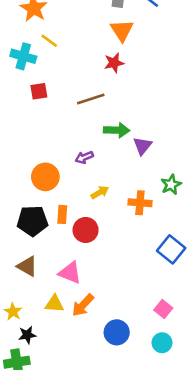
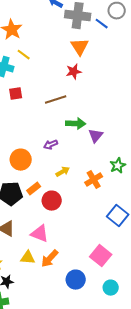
orange cross: (140, 203) -> (94, 180), turned -36
orange rectangle: (62, 214) -> (34, 189), turned 48
pink square: (163, 309) -> (101, 256), moved, size x1.5

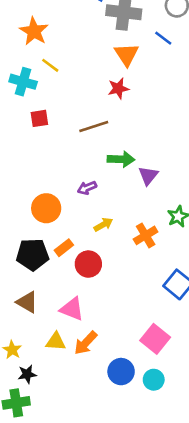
blue line: (102, 24) -> (163, 38), moved
cyan circle: (111, 288) -> (154, 380), moved

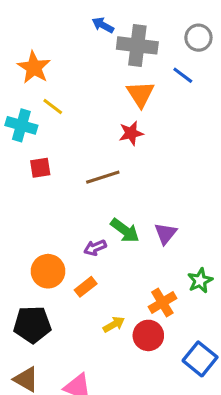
green arrow: (121, 159) -> (125, 230), moved, turned 35
yellow arrow: (103, 225) -> (114, 324), moved
orange rectangle: (64, 248) -> (86, 287), moved
red circle: (88, 264) -> (148, 335), moved

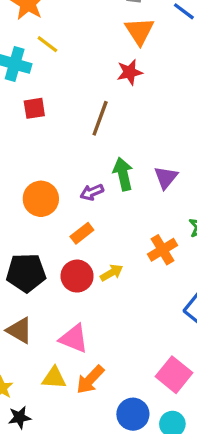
brown line: (103, 177) -> (100, 118), turned -52
green arrow: (125, 230) -> (123, 174), turned -140
orange circle: (48, 271) -> (41, 199), moved
red circle: (148, 335) -> (77, 276), moved

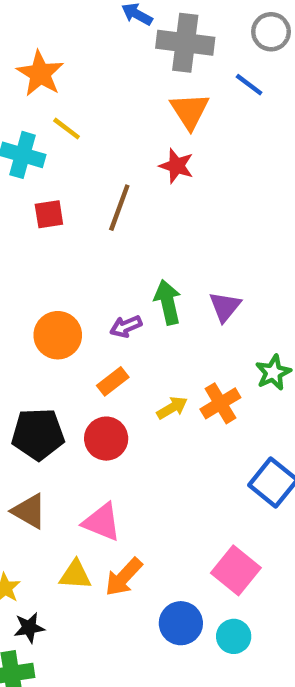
red star: (130, 72) -> (176, 166), turned 30
brown line: (100, 118) -> (119, 208), moved
yellow arrow: (112, 273) -> (172, 408), moved

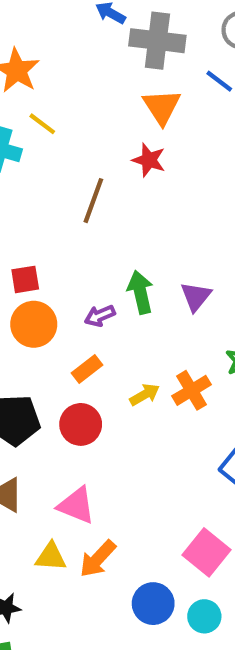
red square: (49, 214) -> (25, 279), moved

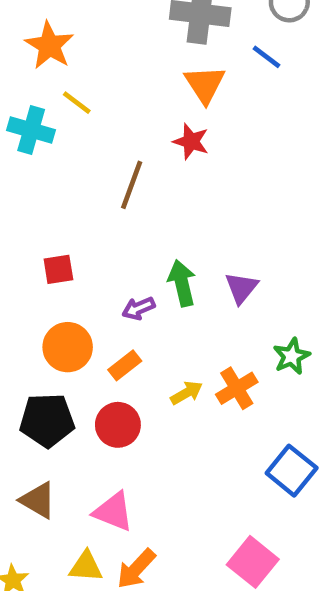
orange circle: (34, 324) -> (68, 347), moved

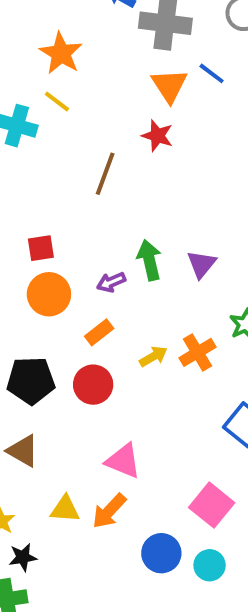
orange star: (49, 45) -> (61, 53), moved
blue line: (266, 57) -> (212, 73), moved
orange circle: (68, 347) -> (49, 294), moved
pink triangle: (113, 512) -> (123, 461), moved

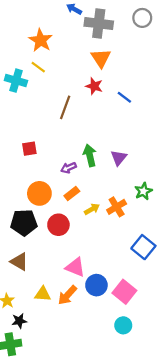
blue line: (212, 73) -> (124, 97), moved
orange circle: (49, 294) -> (39, 193), moved
orange rectangle: (99, 332) -> (72, 193), moved
blue circle: (161, 553) -> (96, 285), moved

